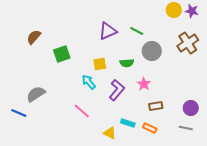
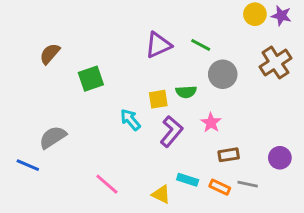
yellow square: (100, 64) -> (158, 99), moved
pink line: (82, 111) -> (107, 184), moved
gray line: (186, 128) -> (248, 184), moved

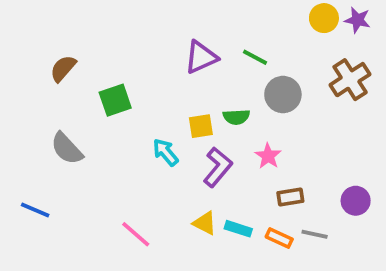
gray semicircle: (53, 137) -> (67, 149), moved, turned -100
yellow triangle: (161, 194) -> (205, 223), moved

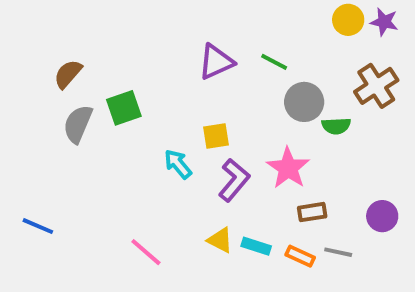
green semicircle: (236, 117) -> (336, 126), moved
gray semicircle: (67, 149) -> (78, 124), moved, turned 66
pink star: (268, 156) -> (288, 168), size x1.5

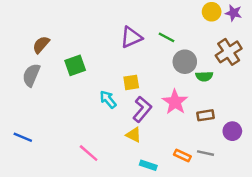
gray semicircle: (78, 124) -> (31, 75), moved
brown rectangle: (312, 212) -> (206, 115), moved
yellow triangle: (220, 240) -> (134, 135), moved
cyan rectangle: (256, 246) -> (148, 165), moved

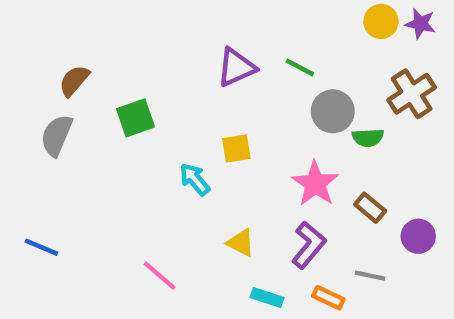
purple L-shape: (142, 109) -> (309, 245), moved
brown rectangle: (206, 115) -> (370, 208), turned 49
orange rectangle: (182, 156) -> (328, 298), moved

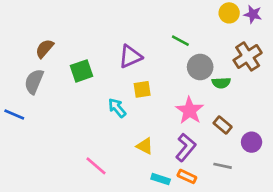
purple triangle: (236, 67) -> (130, 56), moved
blue line: (41, 247) -> (14, 114), moved
orange rectangle: (328, 298) -> (187, 176), moved

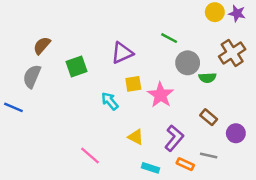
pink star: (190, 111) -> (160, 95), moved
orange rectangle: (187, 176) -> (185, 164), moved

